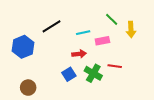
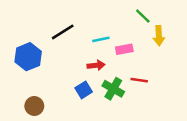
green line: (112, 19) -> (143, 16), moved

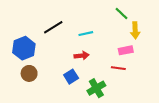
pink rectangle: (124, 49) -> (126, 50), moved
green cross: (113, 89) -> (96, 88), moved, turned 30
brown circle: (34, 106) -> (29, 73), moved

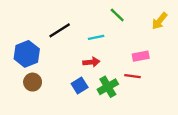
green line: (122, 14) -> (117, 15), moved
yellow arrow: (135, 30) -> (160, 21), moved, turned 42
green cross: (96, 88) -> (108, 87), moved

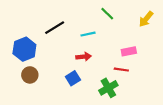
green cross: (108, 87) -> (108, 88), moved

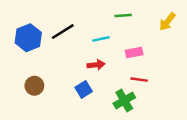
green line: (107, 14) -> (123, 16), turned -48
blue hexagon: (24, 49) -> (28, 38), moved
pink rectangle: (129, 51) -> (134, 52), moved

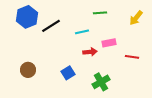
blue hexagon: (28, 38) -> (27, 17), moved
red arrow: (96, 65) -> (90, 52), moved
red line: (139, 80) -> (132, 57), moved

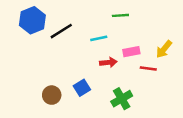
yellow arrow: (136, 18) -> (164, 49), moved
red line: (132, 57) -> (148, 69), moved
brown circle: (28, 70) -> (52, 95), moved

